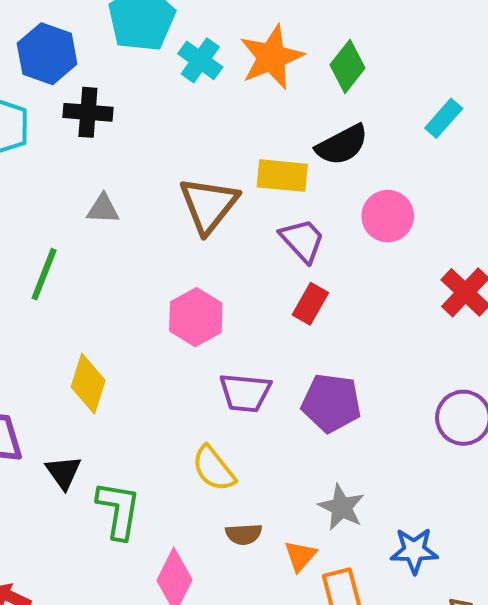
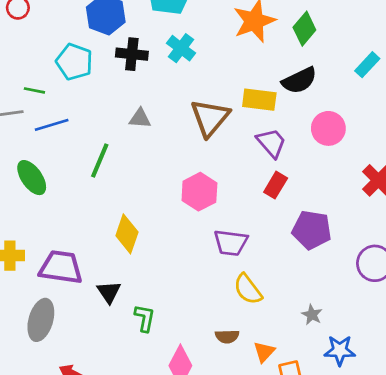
cyan cross: (200, 60) -> (181, 48), moved
purple pentagon: (331, 403) -> (312, 230), moved
yellow semicircle: (214, 469) -> (248, 289), moved
gray star: (341, 507) -> (312, 315), moved, size x0.7
green L-shape: (119, 510) -> (145, 318), size x0.7

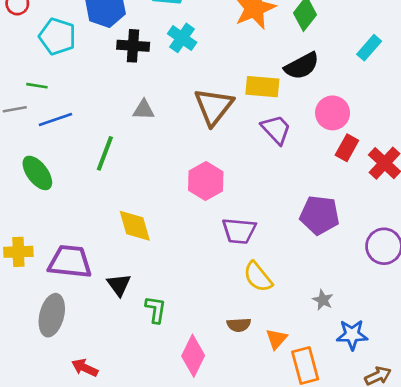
cyan pentagon: (74, 62) -> (57, 36), moved
red rectangle: (276, 185) -> (347, 148), moved
yellow diamond: (127, 234) -> (135, 226), turned -33

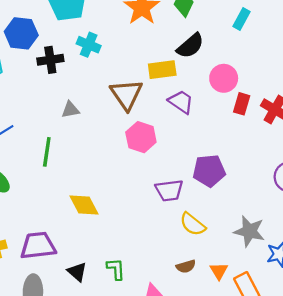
pink hexagon: (206, 181) -> (141, 137), moved
purple pentagon: (320, 215) -> (209, 171), moved
black triangle: (119, 285) -> (77, 272), moved
gray star: (323, 300) -> (249, 231), size x1.8

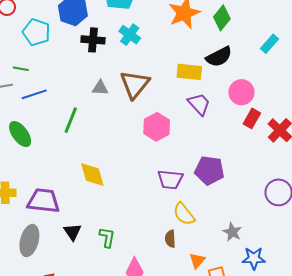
brown triangle: (126, 94) -> (135, 84), moved
gray star: (249, 231) -> (232, 232), size x0.7
brown semicircle: (186, 266) -> (170, 239), moved, turned 90

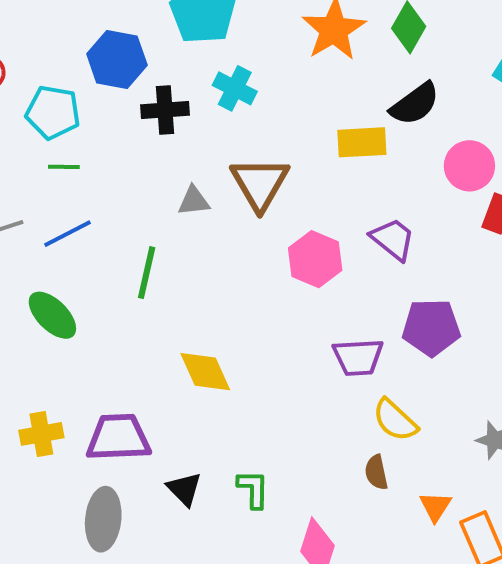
green line: (21, 69) -> (64, 167), moved
purple trapezoid: (199, 104) -> (393, 239), moved

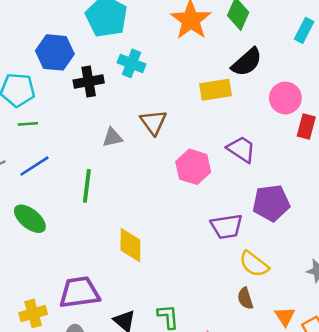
brown triangle: (260, 183) -> (153, 122), size x0.7
yellow diamond: (205, 372) -> (130, 245), turned 30
yellow cross: (41, 434) -> (33, 313), moved

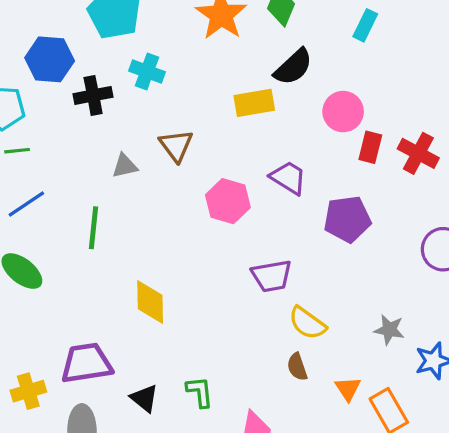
purple pentagon: (271, 203) -> (347, 219), moved

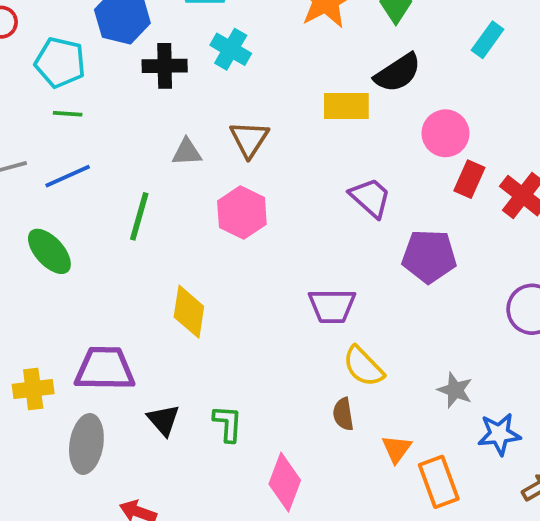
pink hexagon: (228, 201) -> (242, 213), moved

